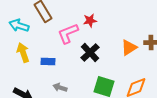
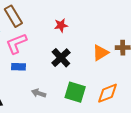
pink L-shape: (68, 34) -> (16, 44), moved
gray arrow: (60, 88) -> (39, 93), moved

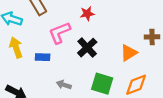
pink L-shape: (16, 44) -> (60, 33), moved
orange triangle: (100, 53) -> (129, 53), moved

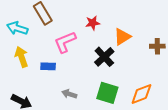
black cross: (87, 48) -> (104, 57), moved
orange triangle: (129, 53) -> (122, 37), moved

